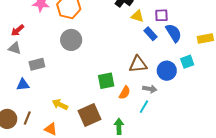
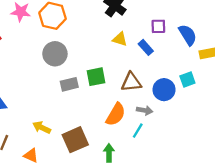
yellow triangle: (137, 16) -> (120, 39), moved
blue semicircle: (174, 33) -> (188, 35), moved
gray rectangle: (37, 64) -> (69, 84), moved
green square: (106, 81) -> (96, 77), moved
orange semicircle: (125, 93) -> (116, 114), size x1.5

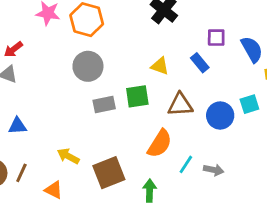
yellow triangle: (120, 39) -> (160, 66), moved
gray arrow: (145, 110) -> (214, 170), moved

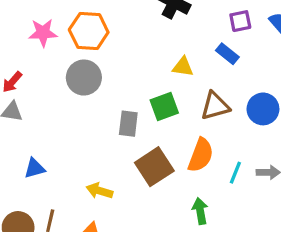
gray circle: (88, 66) -> (84, 78), moved
gray rectangle: (104, 105) -> (128, 124), turned -60
brown square: (109, 173) -> (154, 167), moved

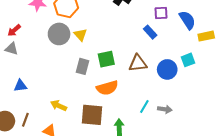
yellow triangle: (183, 67) -> (80, 35), moved, turned 32
orange semicircle: (201, 155) -> (107, 88), moved, turned 45
brown square: (154, 167) -> (92, 115), moved, turned 30

